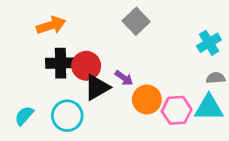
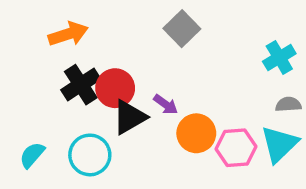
black cross: (61, 63) -> (81, 85), turned -32
cyan triangle: (209, 108) -> (279, 144), turned -44

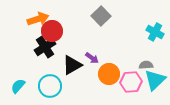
cyan cross: (279, 58) -> (155, 32), turned -30
red circle: (115, 88) -> (52, 31), moved
gray semicircle: (288, 104) -> (146, 65), moved

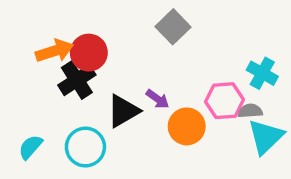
orange arrow: (38, 19) -> (55, 51), moved
cyan cross: (155, 32) -> (262, 73), moved
pink hexagon: (131, 82) -> (224, 101), moved

